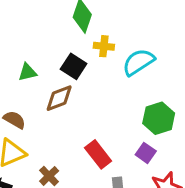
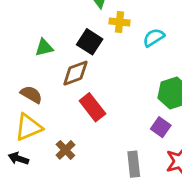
cyan semicircle: (138, 62) -> (154, 38), size x0.7
red rectangle: (98, 154) -> (92, 107), moved

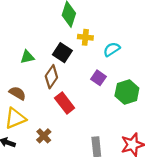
brown diamond: (75, 73) -> (51, 77), turned -35
purple square: (161, 127) -> (99, 78), moved

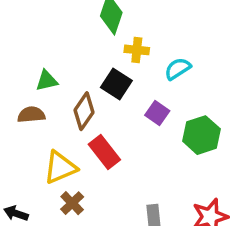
black square: (62, 53) -> (116, 84), moved
brown semicircle: (17, 93) -> (31, 115), moved, turned -35
yellow triangle: (15, 118) -> (60, 167), moved

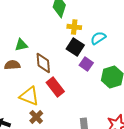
black square: (116, 84) -> (75, 47), moved
brown diamond: (84, 111) -> (43, 63), turned -40
yellow triangle: (60, 167) -> (29, 96), turned 45

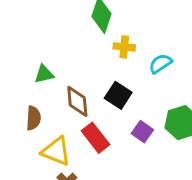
black square: (75, 47) -> (118, 95), moved
purple square: (86, 64) -> (142, 132), moved
brown semicircle: (12, 65) -> (33, 118), moved, turned 98

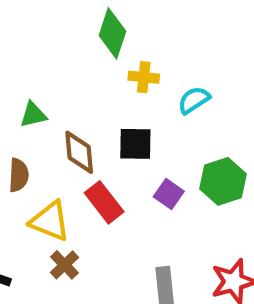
black square: (118, 95) -> (135, 144), turned -32

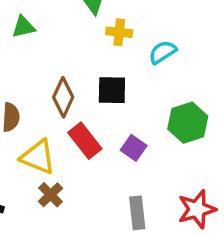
green triangle: (33, 115) -> (23, 27), moved
brown diamond: (79, 152) -> (63, 97), turned 30
purple square: (169, 194) -> (134, 148), moved

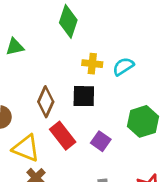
yellow cross: (119, 32) -> (92, 64), moved

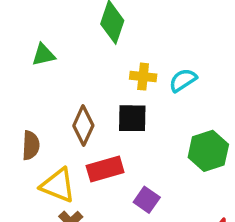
red rectangle: (63, 136) -> (105, 169), turned -68
purple square: (101, 141) -> (147, 200), moved

